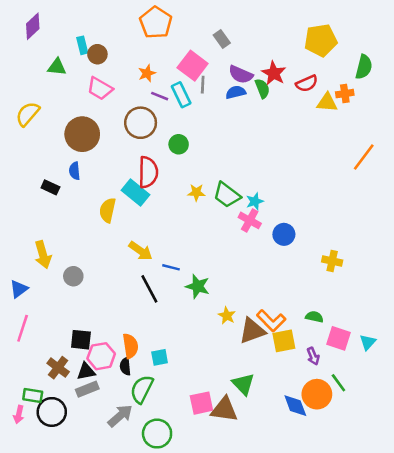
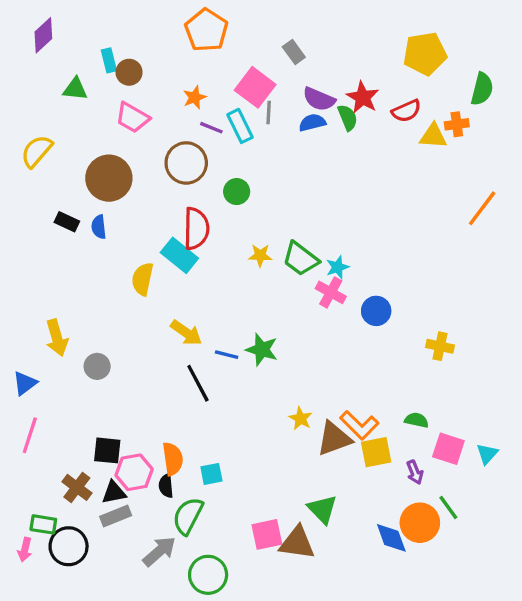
black rectangle: (50, 187) -> (67, 222), moved
green star: (198, 286) -> (262, 350), moved

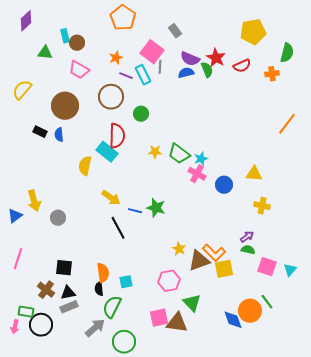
yellow triangle: (433, 136) -> (254, 174), moved
blue triangle: (25, 383) -> (15, 216), moved
pink hexagon: (134, 472) -> (169, 281), moved
purple arrow: (415, 472) -> (247, 237), moved, turned -104

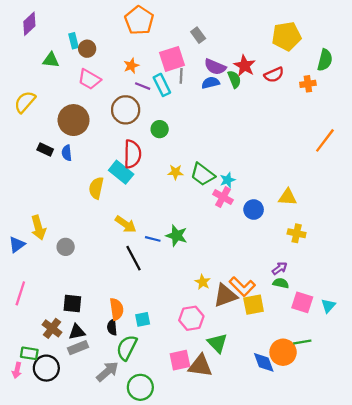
pink square: (152, 52) -> (172, 59), turned 35
green line: (267, 302) -> (302, 342), turned -63

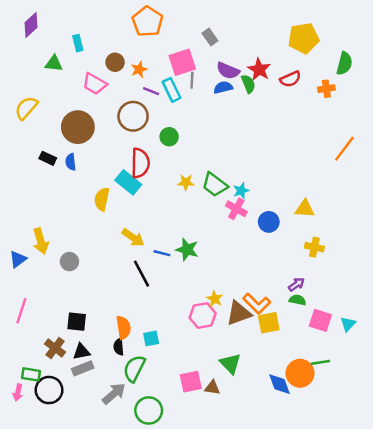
brown circle: (87, 49) -> (115, 62), moved
pink hexagon: (191, 318) -> (203, 316), moved
brown triangle: (200, 366) -> (212, 388), size x0.6

